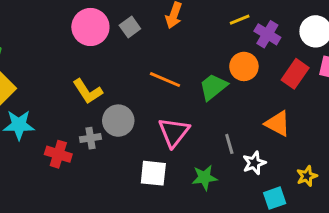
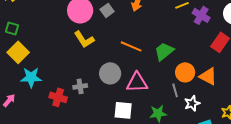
orange circle: (244, 66) -> (185, 72), moved
yellow L-shape: (88, 91) -> (84, 39), moved
gray circle: (118, 121) -> (110, 73), moved
pink triangle: (174, 132) -> (137, 82), turned 50

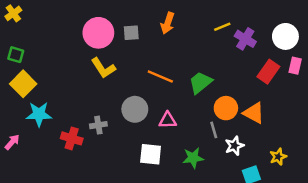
gray square: (107, 10) -> (131, 33), turned 32
pink triangle: (137, 82) -> (168, 120), size x0.7

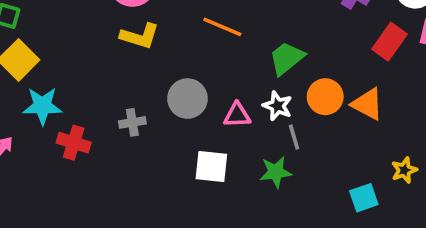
yellow L-shape: (103, 68) -> (140, 36), turned -40
orange line: (160, 77) -> (222, 27), moved
gray line: (214, 130) -> (294, 137), moved
red cross: (72, 138) -> (74, 143), moved
white star: (234, 146) -> (277, 106), moved, turned -30

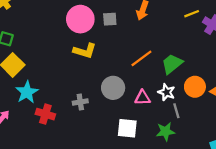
orange line: (222, 27) -> (141, 58), moved, turned -60
cyan star: (42, 106) -> (27, 92), turned -30

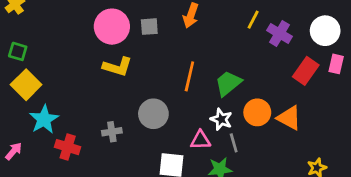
yellow line: (192, 14) -> (253, 20), turned -40
orange line: (141, 58) -> (189, 76), turned -40
pink triangle: (143, 98) -> (201, 140), moved

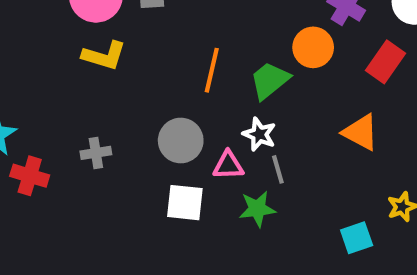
orange circle: (257, 112) -> (313, 47), moved
gray circle: (153, 114) -> (181, 140), moved

